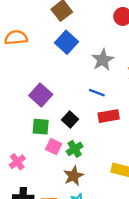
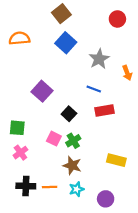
green square: (41, 127) -> (17, 128), moved
brown star: (73, 176) -> (72, 165), turned -30

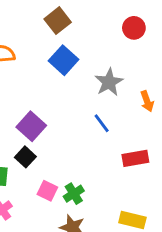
blue line: (94, 89) -> (102, 123), turned 32
red rectangle: (104, 111) -> (135, 158), moved
black square: (69, 114) -> (25, 157), moved

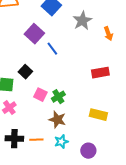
blue line: (102, 123) -> (52, 49), moved
purple square: (31, 126) -> (34, 34), moved

